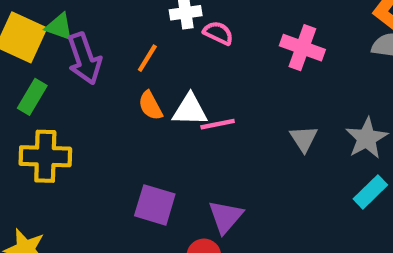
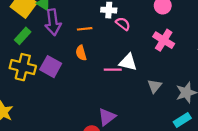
orange line: (147, 58) -> (85, 29), turned 40
white triangle: (190, 110) -> (128, 62), moved
purple square: (155, 205) -> (51, 67), moved

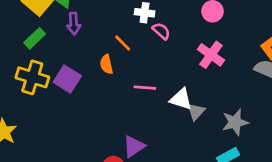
purple arrow: (53, 22) -> (74, 24), size x0.7
orange line: (85, 29) -> (123, 43), moved, turned 48
white triangle: (128, 62) -> (181, 99), moved

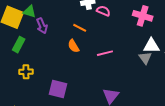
yellow cross: (32, 77) -> (26, 72), size x0.6
purple square: (67, 79) -> (58, 89), moved
white triangle: (181, 99) -> (151, 46), moved

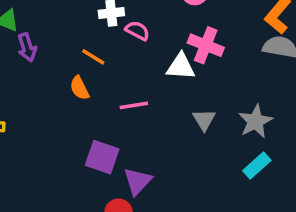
white triangle: (151, 46) -> (181, 67), moved
purple square: (58, 89) -> (102, 157), moved

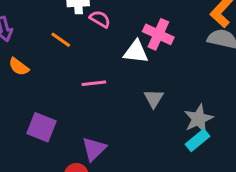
orange semicircle: (79, 88) -> (19, 67), moved, turned -30
gray star: (255, 121) -> (199, 119), moved
purple square: (102, 157) -> (42, 127), moved

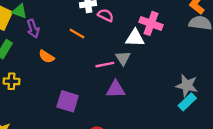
gray triangle: (154, 99) -> (123, 58), moved
gray star: (199, 119) -> (187, 85), turned -30
purple triangle: (94, 149) -> (116, 89), moved, turned 48

